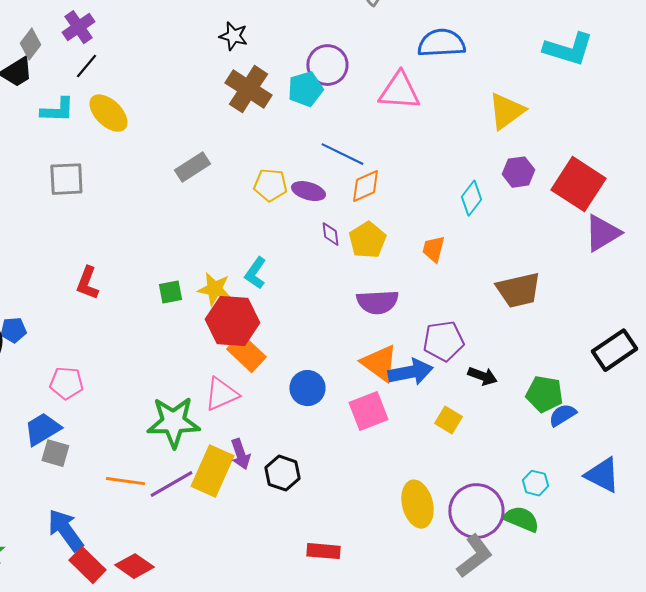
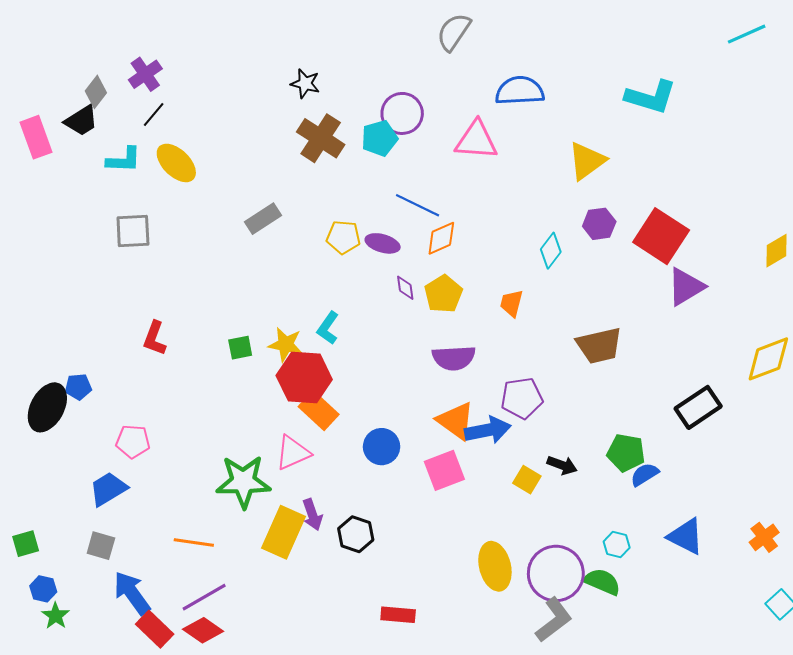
black arrow: (482, 376) -> (562, 465), moved
gray square: (55, 453) -> (101, 546), moved
purple line: (171, 484) -> (204, 597), moved

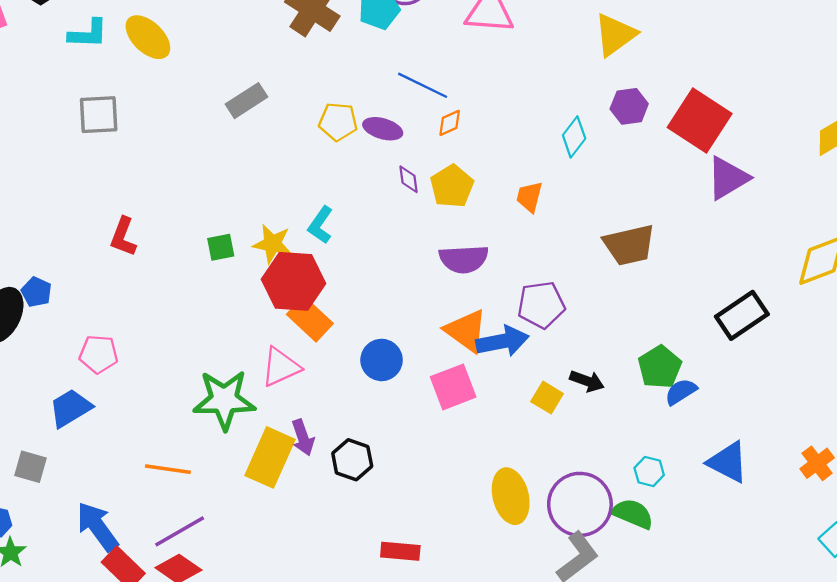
orange diamond: (441, 238) -> (450, 123), size x0.7
blue pentagon: (78, 387) -> (36, 292), turned 30
green pentagon: (626, 453) -> (660, 367), turned 30
gray square: (101, 546) -> (31, 467), moved

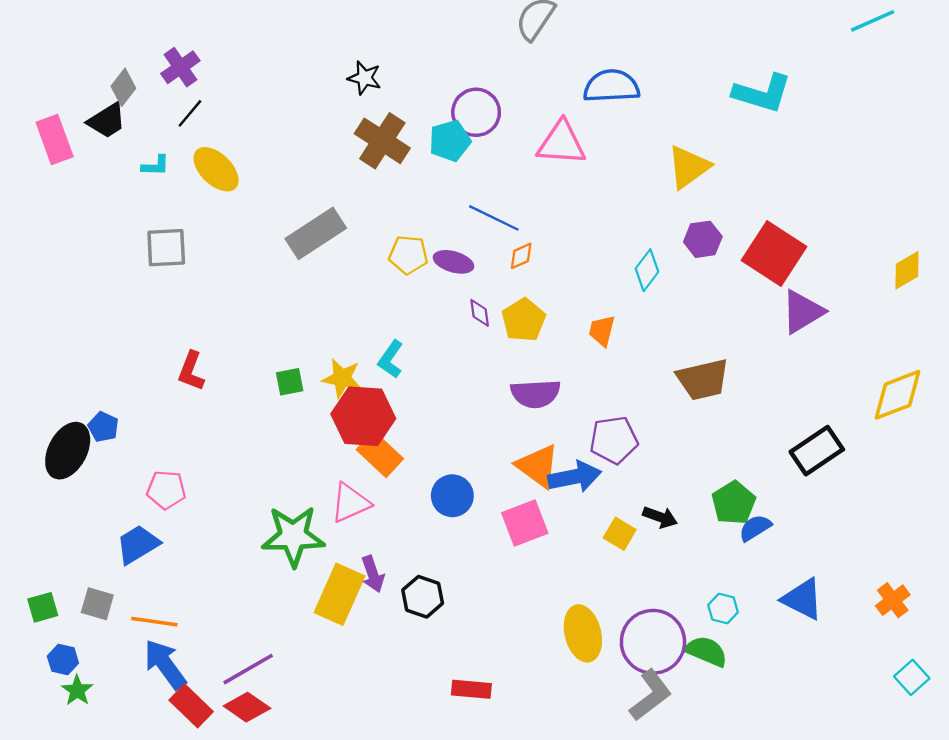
cyan L-shape: (88, 34) -> (156, 166), size x0.7
gray rectangle: (247, 101) -> (316, 233), size x1.4
orange line: (168, 469) -> (154, 622), moved

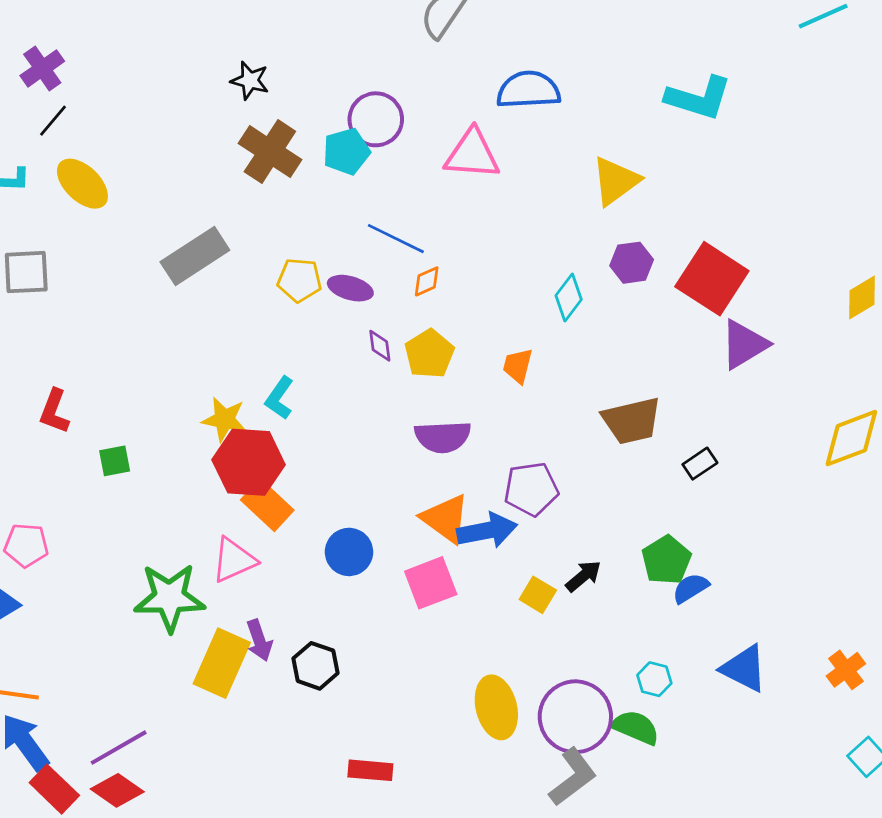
green square: (290, 382) -> (115, 461), moved
black rectangle: (817, 451) -> (700, 464), moved, size x0.6
black arrow: (660, 517) -> (583, 576), turned -60

